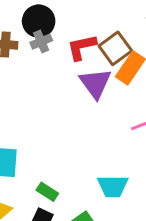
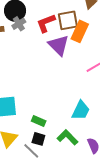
brown square: (115, 48) -> (68, 20), turned 35
cyan trapezoid: (113, 186) -> (81, 110), turned -55

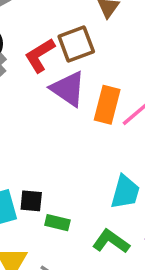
orange rectangle: (80, 31) -> (107, 105), moved
black square: (38, 139) -> (31, 201), moved

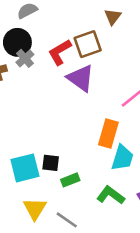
orange rectangle: (107, 105) -> (108, 133), moved
green rectangle: (57, 223) -> (70, 180), turned -36

